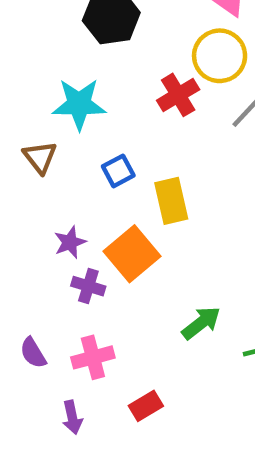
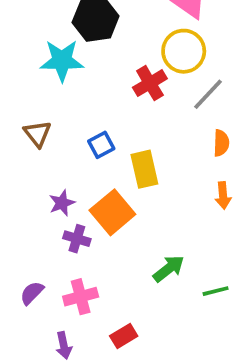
cyan star: (79, 104) -> (62, 61), moved
purple semicircle: (33, 353) -> (32, 293), turned 75

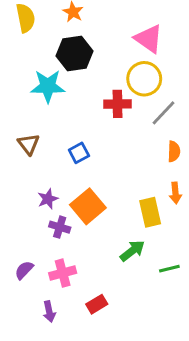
red cross: (150, 83) -> (118, 104), turned 30
yellow rectangle: (144, 169) -> (150, 212), moved

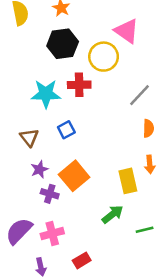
yellow circle: (144, 79) -> (104, 57), moved
cyan star: (48, 86) -> (46, 94), moved
red cross: (118, 104) -> (79, 85), moved
brown triangle: (29, 144) -> (29, 137), moved
purple semicircle: (24, 270) -> (19, 231), size x1.6

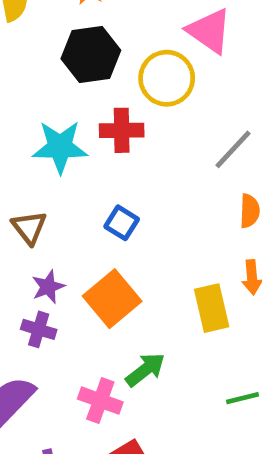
blue square: (66, 130) -> (122, 223), moved, turned -30
purple cross: (50, 194) -> (39, 329), moved
green arrow: (113, 214) -> (145, 370), moved
pink cross: (52, 234) -> (100, 401), moved, turned 35

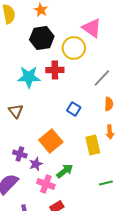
blue square: (122, 223) -> (74, 109), moved
purple star: (48, 287) -> (36, 164), moved

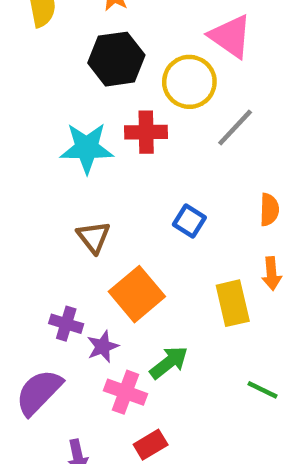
gray line: (102, 78) -> (235, 127), moved
brown triangle: (16, 111) -> (94, 237), moved
green line: (106, 183) -> (262, 390), turned 40

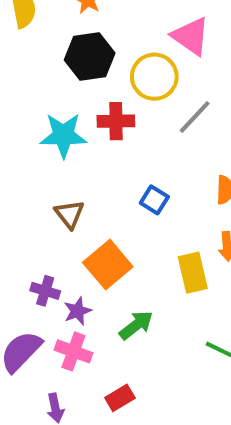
pink cross: (126, 392) -> (73, 351), moved

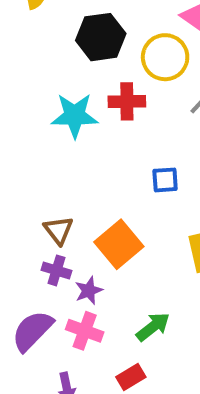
blue square: (154, 200) -> (165, 180), turned -36
brown triangle: (69, 214) -> (58, 230), moved
green arrow: (136, 325) -> (153, 327), moved

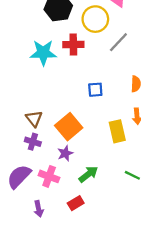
purple star: (89, 291) -> (65, 153), moved

